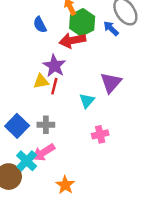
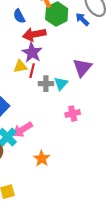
red arrow: (72, 40) -> (34, 34), moved
gray cross: (46, 125) -> (46, 84), moved

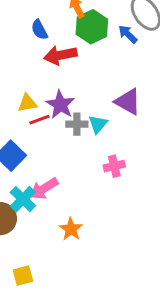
purple star: (32, 53) -> (60, 105), moved
yellow triangle: (20, 66) -> (27, 103), moved
purple triangle: (82, 68) -> (128, 102), turned -42
red line: (32, 71) -> (39, 120), moved, turned 56

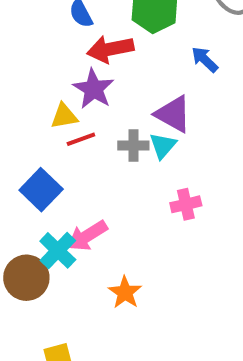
blue arrow: (128, 34) -> (205, 60), moved
purple triangle: (128, 102) -> (173, 114), moved
purple star: (60, 105) -> (94, 89), moved

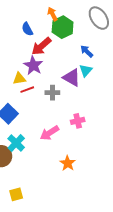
red arrow: (110, 49) -> (41, 46), turned -30
cyan triangle: (163, 146) -> (86, 70), moved
pink arrow: (87, 236) -> (49, 133), moved
orange star: (125, 292) -> (68, 163), moved

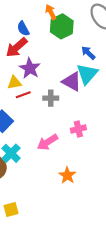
red arrow: (41, 46) -> (17, 47), moved
cyan triangle: (86, 70) -> (87, 74), size x1.5

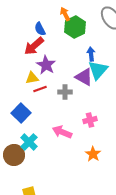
blue arrow: (88, 53) -> (91, 54), moved, turned 40
pink arrow: (47, 142) -> (62, 132), turned 54
orange star: (67, 175) -> (93, 154), moved

